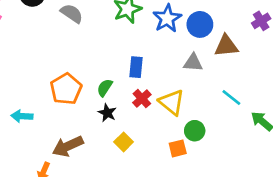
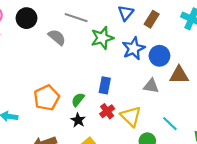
cyan line: (231, 98) -> (170, 124), moved

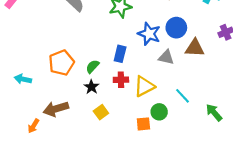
blue star: (134, 48) -> (149, 34), moved, turned -30
red cross: (107, 111) -> (121, 80), turned 32
yellow triangle: (131, 116) -> (144, 86), turned 45

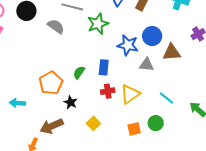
green semicircle: (92, 66) -> (79, 73), moved
black star: (91, 87) -> (71, 102), moved
green circle: (159, 112) -> (156, 123), moved

